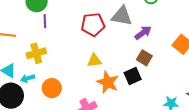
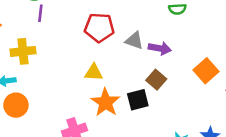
gray triangle: (122, 16) -> (134, 41), moved, size x0.7
purple arrow: (143, 33) -> (160, 48), turned 36
orange circle: (52, 88) -> (16, 105), moved

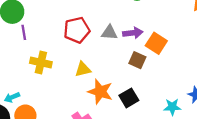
yellow cross: (23, 51) -> (41, 62), moved, turned 35
orange square: (206, 71) -> (156, 43), moved
black square: (138, 100) -> (129, 98), moved

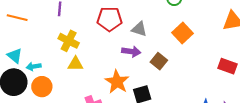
purple arrow: (133, 33) -> (131, 51), moved
orange square: (156, 43) -> (182, 33), moved
yellow triangle: (83, 69) -> (75, 64), moved

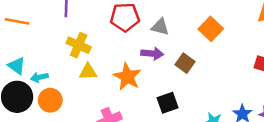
orange star: (117, 82) -> (127, 77), moved

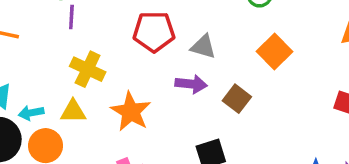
yellow triangle: (88, 72) -> (73, 111), moved
orange star: (127, 77) -> (131, 112), moved

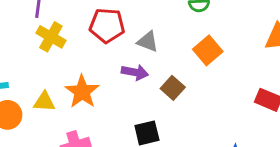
yellow cross: (88, 69) -> (51, 37), moved
yellow triangle: (73, 111) -> (44, 102), moved

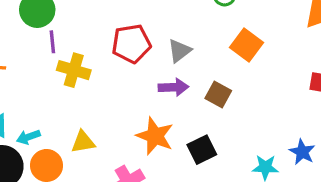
gray triangle: (148, 42) -> (179, 51), turned -45
orange star: (82, 92) -> (155, 136), moved

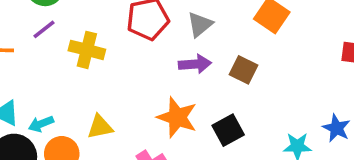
purple line: (52, 42) -> (44, 29), moved, turned 60

